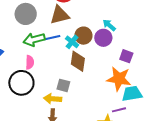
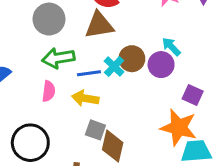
blue line: (52, 38) -> (89, 73), moved
brown diamond: (78, 61) -> (113, 146), moved
black circle: (21, 83) -> (30, 143), moved
yellow arrow: (53, 99) -> (85, 98), moved

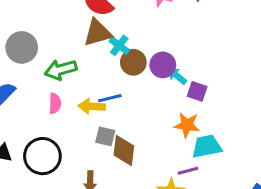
gray circle: (49, 19) -> (22, 47), moved
cyan arrow: (171, 47) -> (177, 76), moved
cyan cross: (114, 67) -> (119, 45), moved
blue line: (89, 73) -> (110, 98), moved
orange star: (179, 127) -> (187, 125), size x0.7

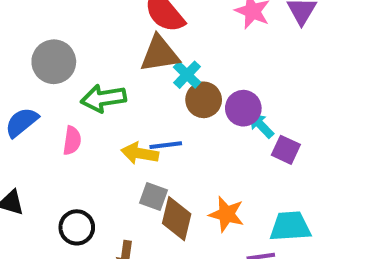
pink semicircle: (55, 103) -> (72, 141), moved
orange star: (187, 125) -> (227, 214), moved
black circle: (42, 156) -> (77, 227), moved, size x0.7

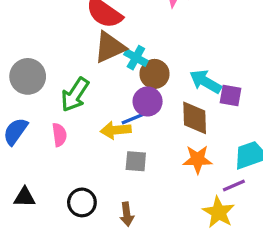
green arrow: (103, 98) -> (75, 95), turned -32
purple circle: (243, 108) -> (148, 101), moved
cyan arrow: (261, 125) -> (206, 82), size x1.4
brown diamond: (177, 219) -> (195, 118), moved

